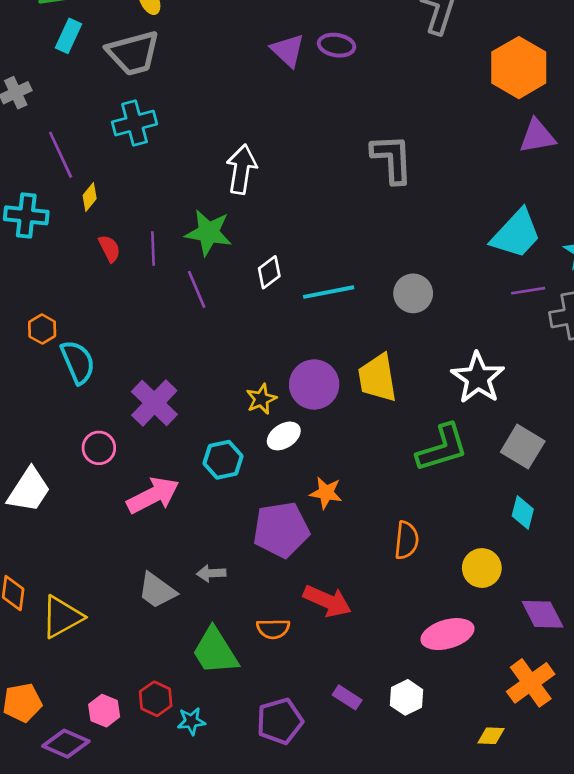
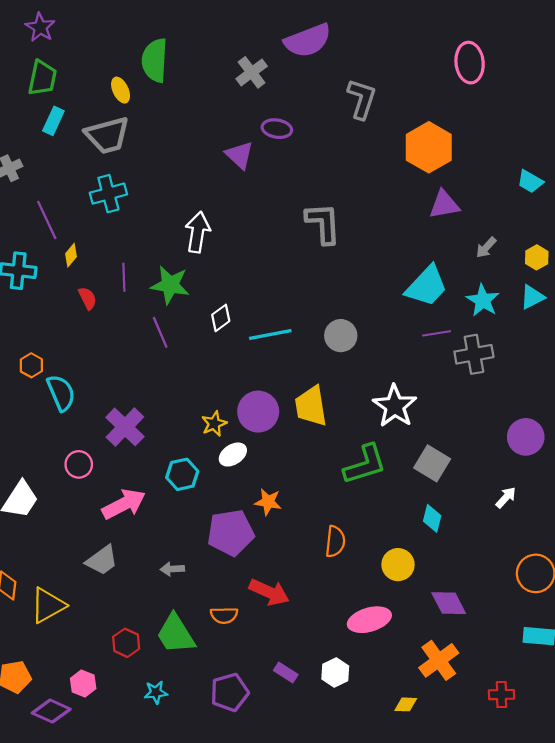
purple triangle: (288, 50) -> (239, 155), moved
purple line: (153, 248) -> (124, 277), moved
gray trapezoid: (157, 590) -> (102, 560), moved, turned -72
red hexagon: (156, 699) -> (126, 643), moved

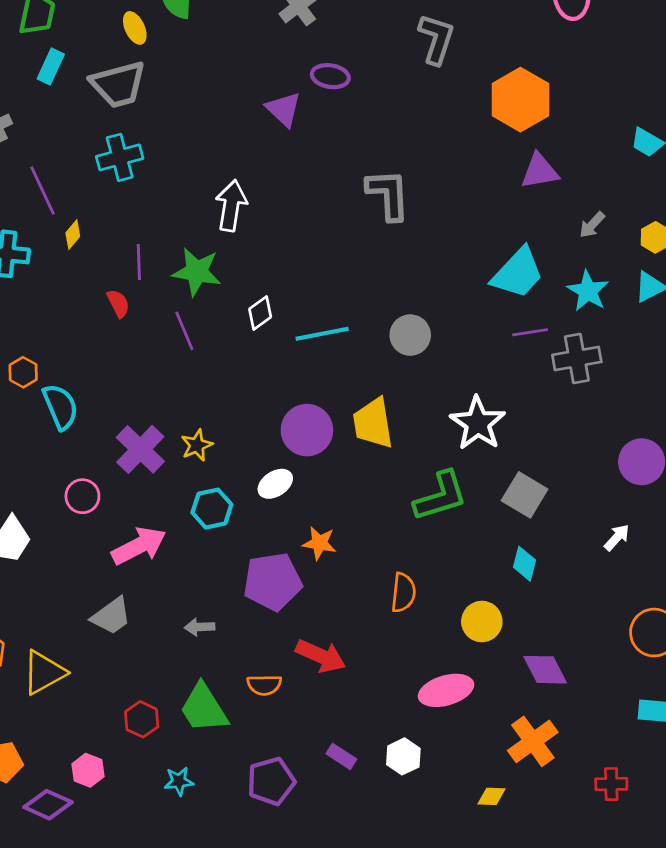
red semicircle: (88, 298) -> (118, 303), moved
yellow star: (214, 424) -> (197, 445), moved

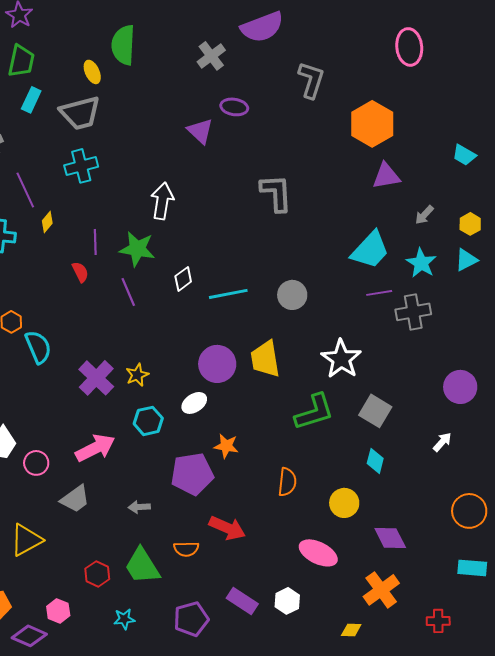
pink circle: (82, 496) -> (36, 463), moved
pink ellipse: (446, 690) -> (318, 553), turned 42
purple rectangle: (341, 756) -> (242, 601), size x1.4

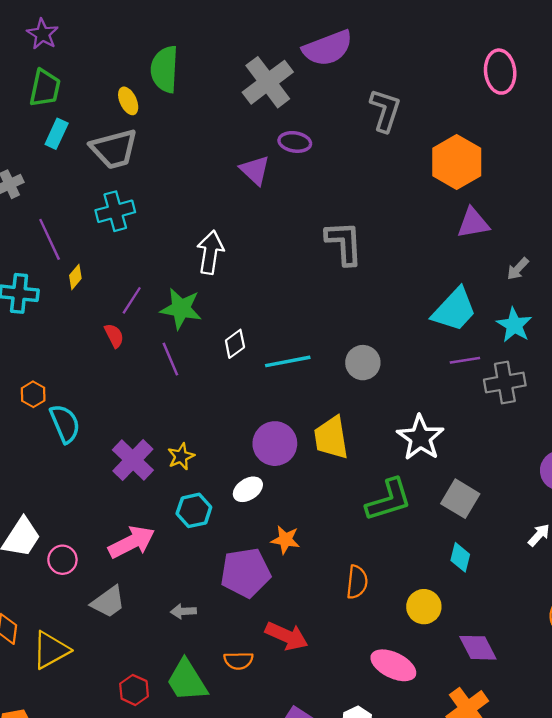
gray cross: (211, 56) -> (268, 82), size x1.5
purple line: (95, 242) -> (132, 300), turned 35

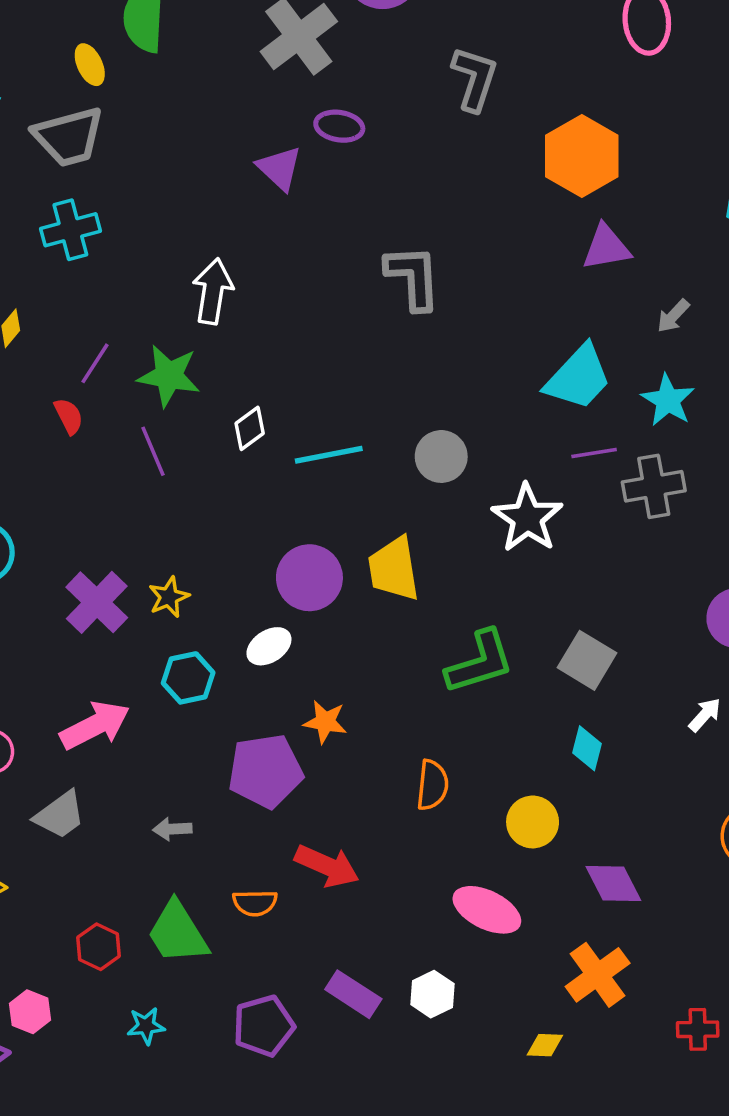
white star: (420, 438) -> (527, 518), moved

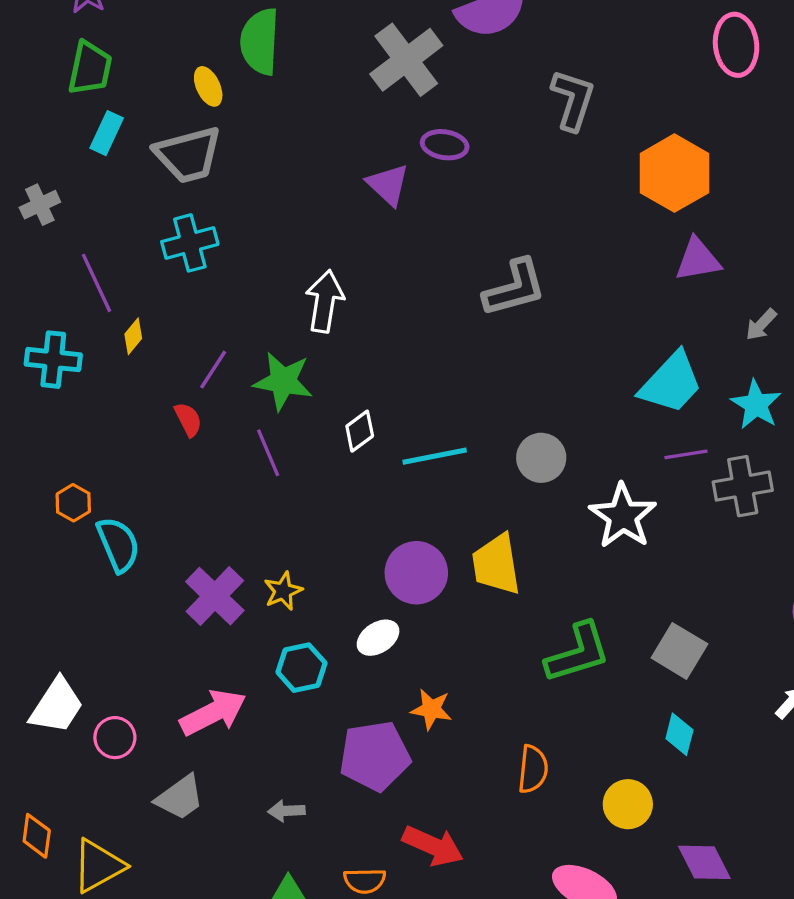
gray L-shape: (413, 277) -> (515, 288), turned 78

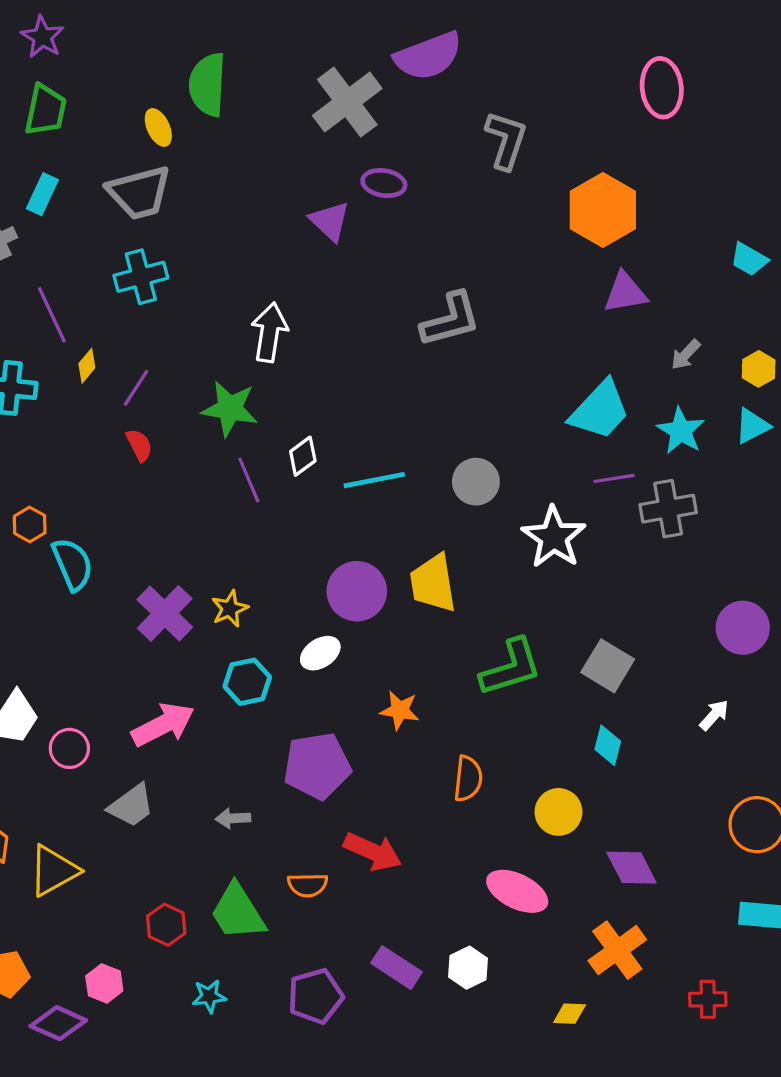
cyan rectangle: (107, 133) -> (42, 194), moved
purple line: (213, 370) -> (136, 388), moved
purple line: (268, 453) -> (249, 480), moved
orange star: (431, 709) -> (400, 710), moved

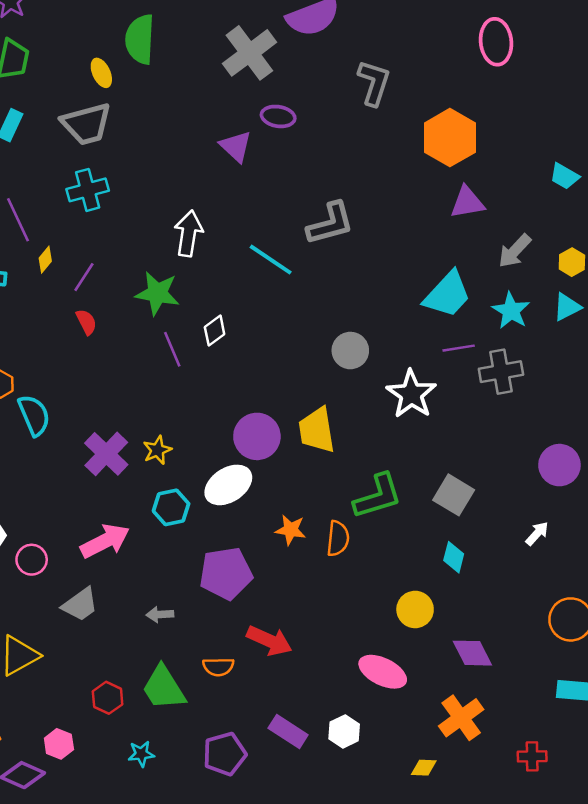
gray arrow: (686, 355) -> (515, 251), size x1.4
cyan line: (374, 480) -> (271, 260), moved, turned 45
white ellipse: (320, 653) -> (228, 485), size x1.5
orange semicircle: (468, 779) -> (338, 539), moved

